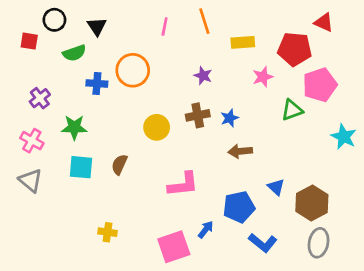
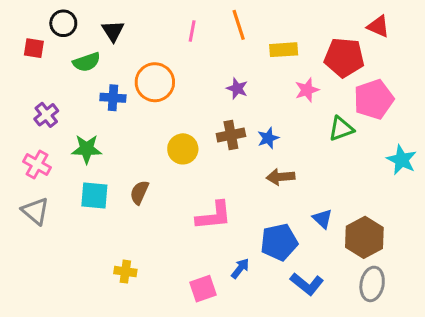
pink square: (174, 247) -> (203, 289), size x0.7

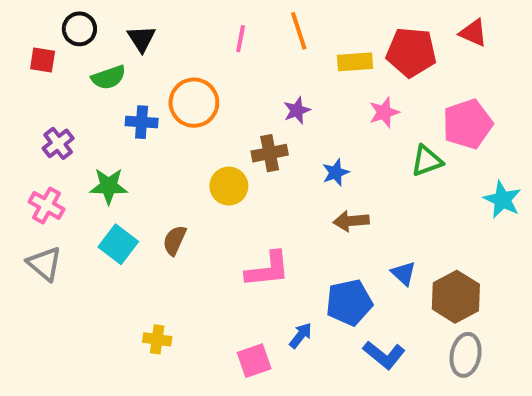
red pentagon: (344, 57) -> (411, 52), moved
purple star: (237, 88) -> (297, 110), turned 30
brown cross: (231, 135) -> (270, 153), moved
cyan square: (94, 196) -> (118, 244), turned 32

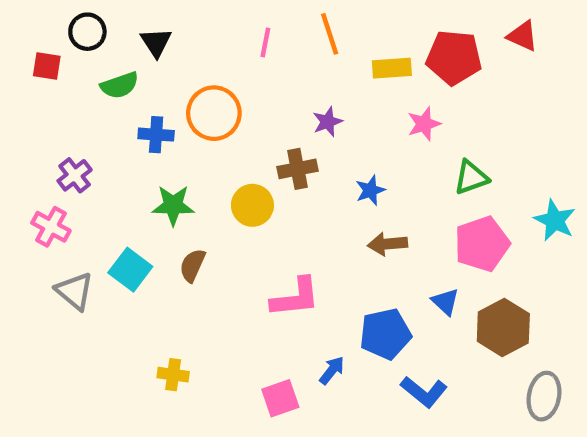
pink pentagon: (468, 124) -> (482, 244), moved
purple cross: (58, 143) -> (75, 175), moved
green star: (109, 186) -> (173, 205), moved
gray triangle: (45, 264) -> (75, 291), moved
gray ellipse: (466, 355) -> (544, 396), moved

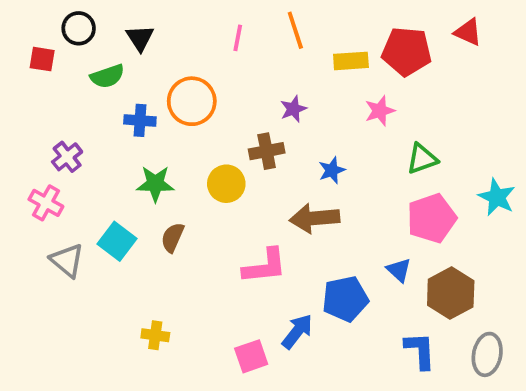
brown arrow: (388, 244) -> (315, 218), moved, size x1.4
blue arrow: (332, 370) -> (297, 331), size x1.4
blue L-shape: (424, 392) -> (420, 351), moved, turned -132

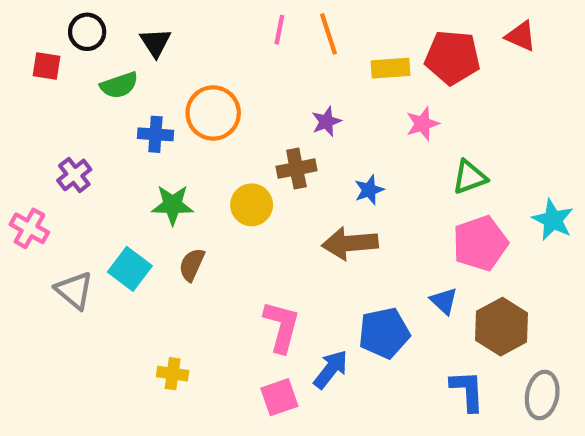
pink line: (238, 38) -> (279, 30), moved
pink cross: (46, 203) -> (29, 228), moved
pink L-shape: (265, 266) -> (282, 327), moved, turned -69

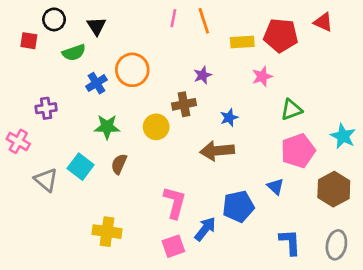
blue cross: (155, 134) -> (96, 83), turned -36
purple cross: (74, 175) -> (46, 108), turned 30
brown hexagon: (502, 327) -> (334, 189), moved
yellow cross: (173, 374) -> (107, 232), size x1.5

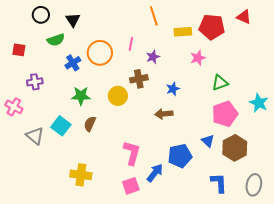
pink line: (173, 18) -> (131, 44), moved
red square: (29, 41) -> (19, 50), moved
brown arrow: (217, 151) -> (164, 114), size x0.7
brown hexagon: (334, 189) -> (235, 148), moved

